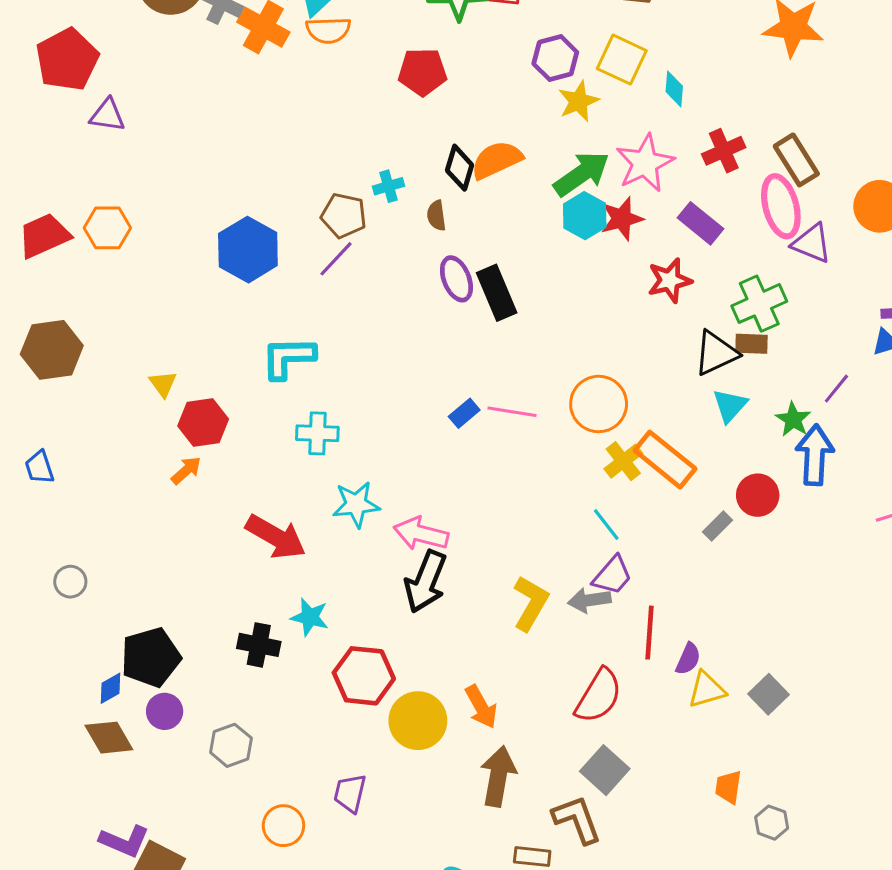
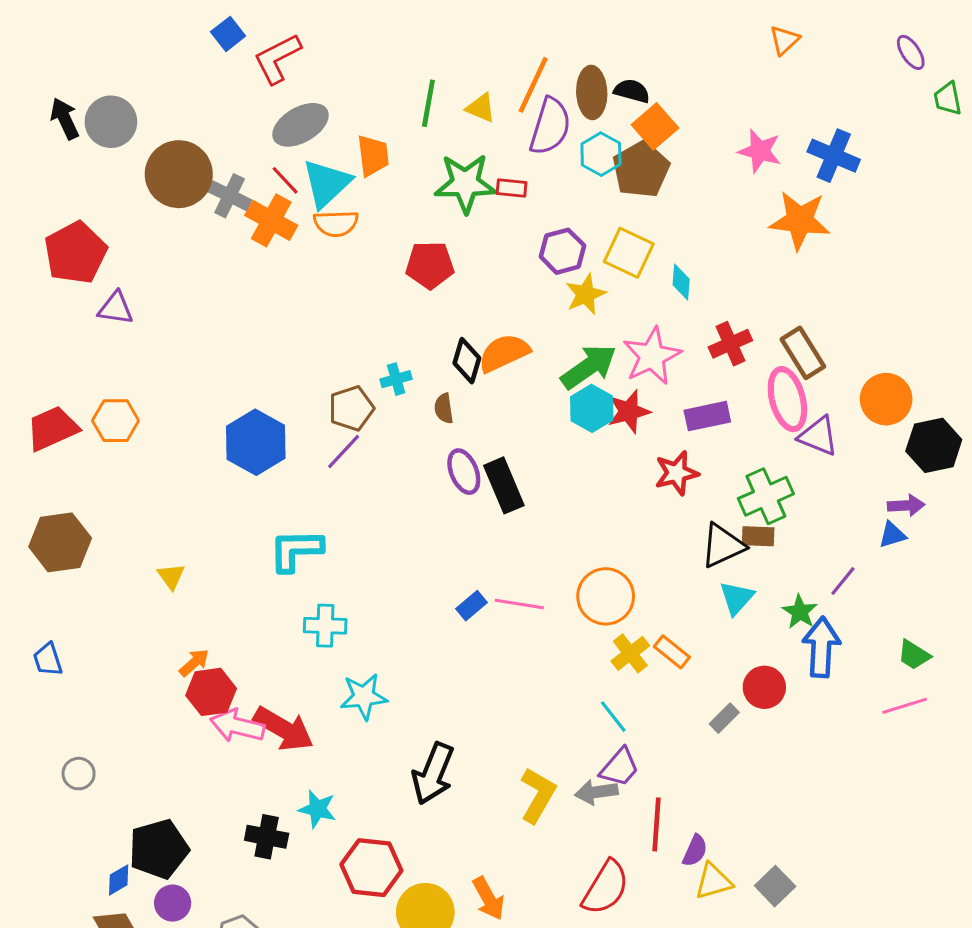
brown pentagon: (344, 216) -> (351, 408), turned -30
purple rectangle: (701, 223) -> (707, 416), turned -51
red hexagon: (203, 423) -> (211, 692), moved
orange rectangle: (665, 460) -> (672, 652), size x0.6
pink arrow: (421, 534) -> (237, 726), moved

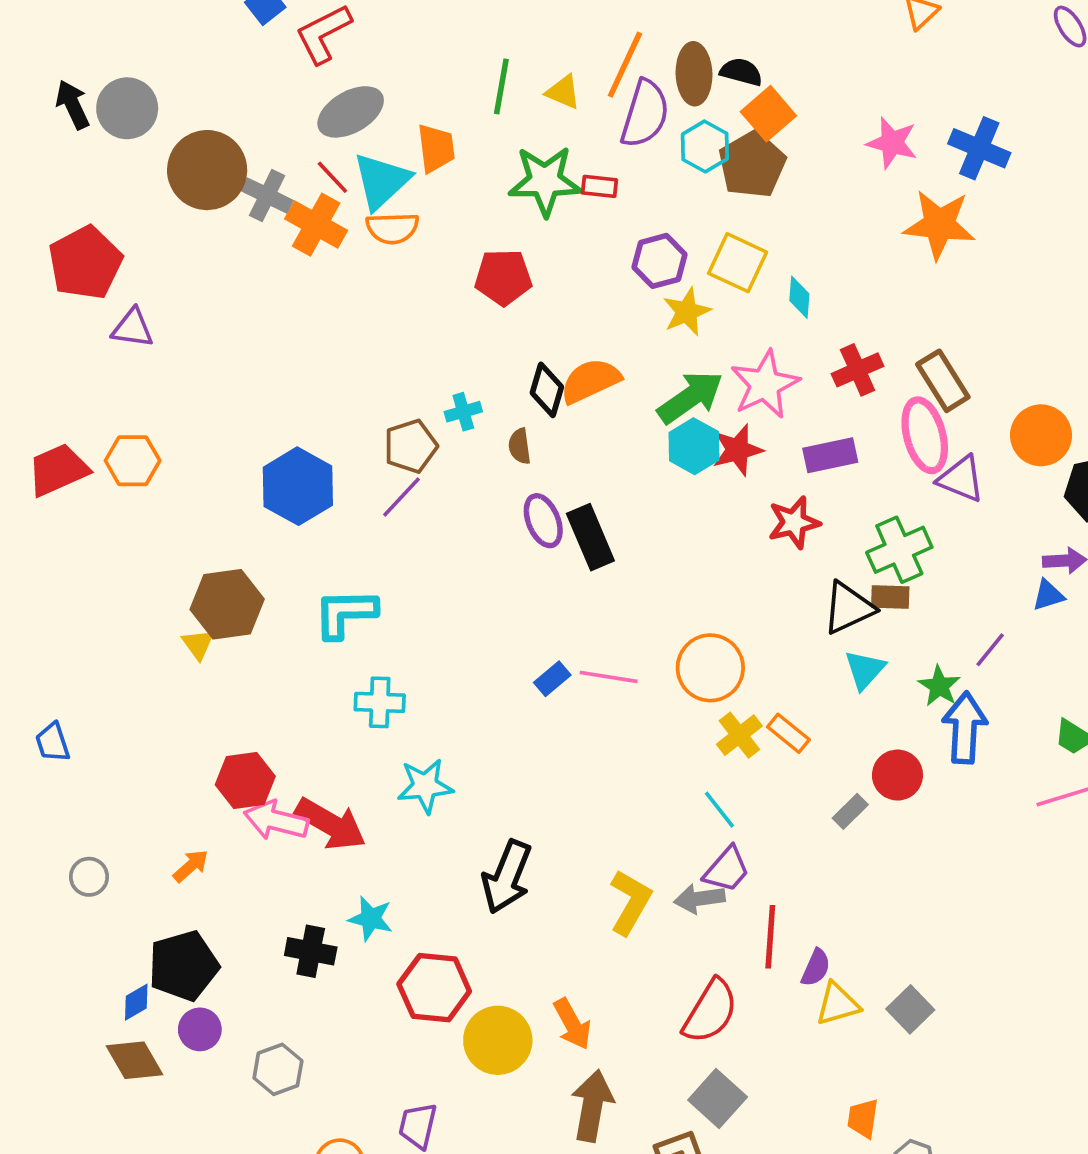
brown hexagon: (60, 542) -> (227, 604), moved
orange arrow: (194, 663) -> (191, 866), moved

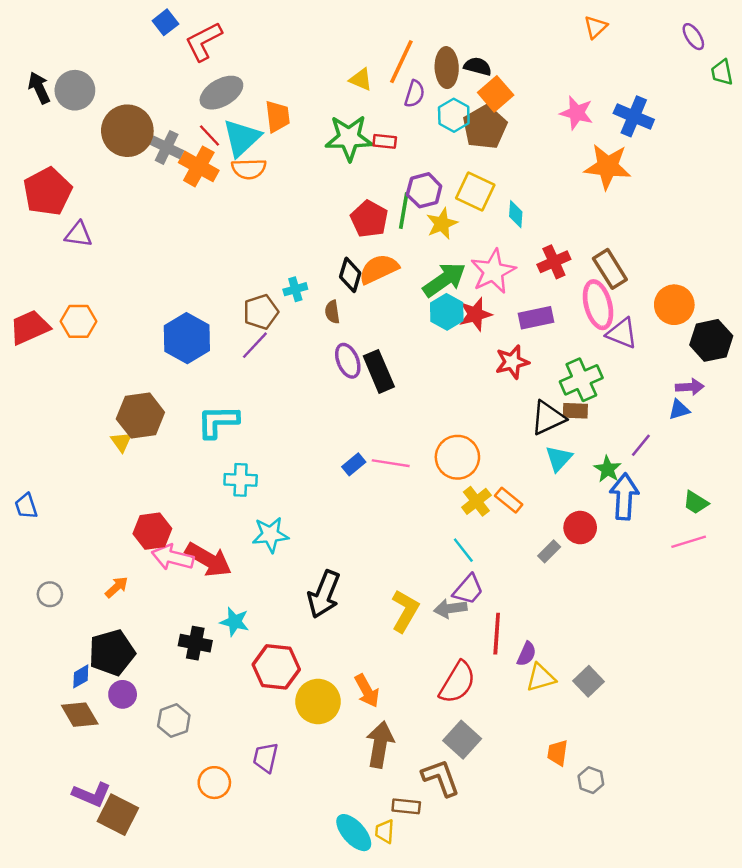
green line: (501, 86) -> (404, 211), moved
purple semicircle: (645, 114) -> (415, 94), size x0.6
red pentagon: (503, 277) -> (369, 219), moved, turned 30

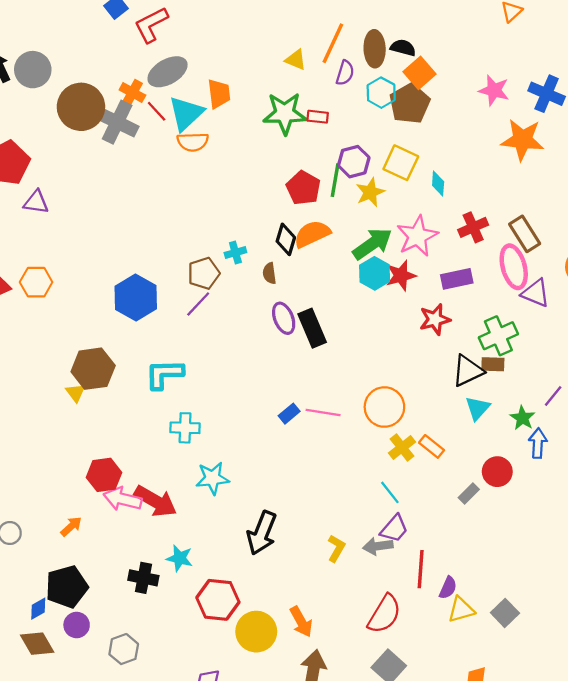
gray cross: (167, 147) -> (117, 122), size x1.4
orange cross: (199, 166) -> (132, 93), moved, size x0.7
blue arrow: (624, 497) -> (538, 443), size x0.7
yellow L-shape: (405, 611) -> (336, 548), size x0.7

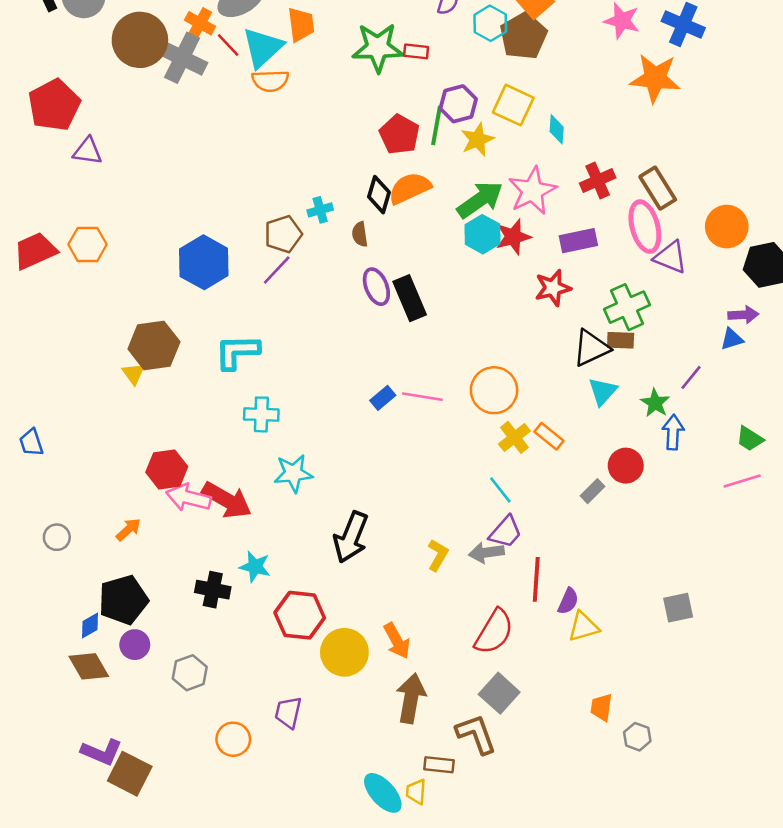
gray square: (505, 613) -> (678, 608), moved, turned 32

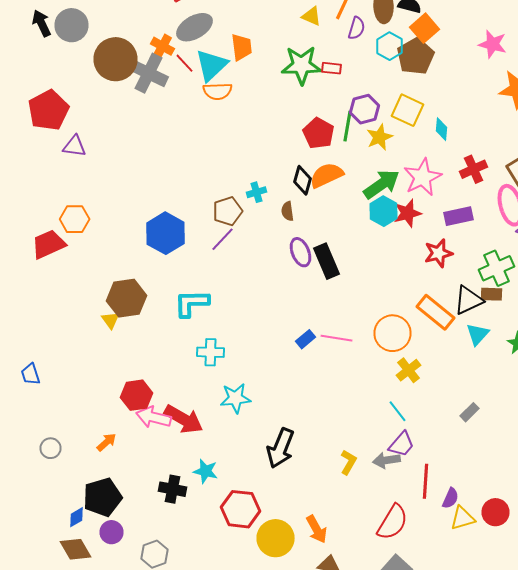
red trapezoid: (35, 251) -> (48, 244), moved
orange rectangle: (549, 436) -> (436, 312), moved, size x1.6
red circle: (626, 466) -> (496, 512), moved

